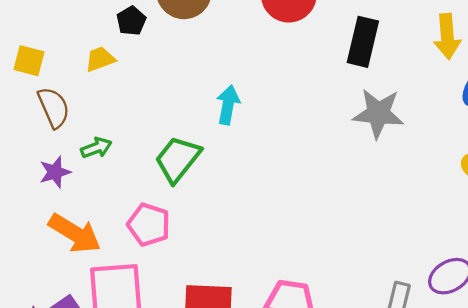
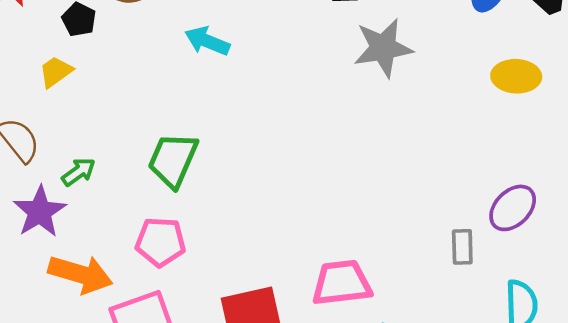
cyan arrow: (228, 105) -> (207, 41), moved, turned -63
purple star: (55, 172) -> (40, 212), size x1.4

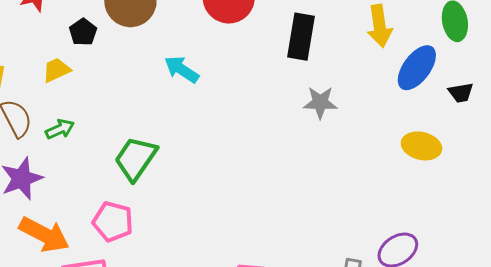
gray star: (383, 48) -> (320, 102), size x0.7
green arrow: (79, 172) -> (60, 129), moved

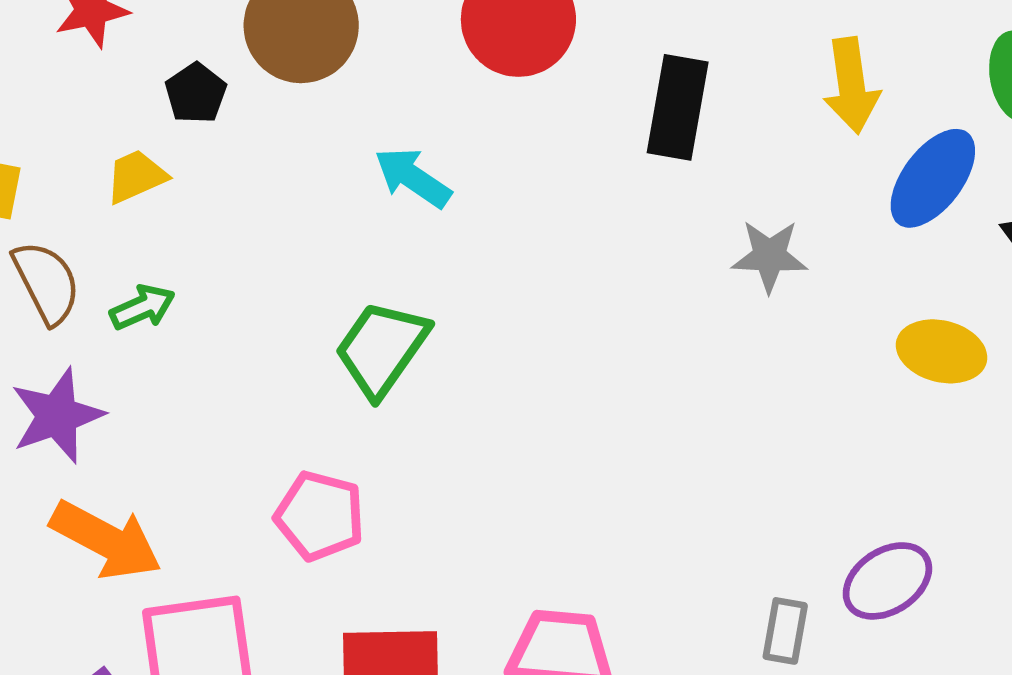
gray star: (320, 102) -> (769, 256), moved
green trapezoid: (136, 158) -> (382, 349), moved
pink pentagon: (113, 222) -> (320, 516), moved

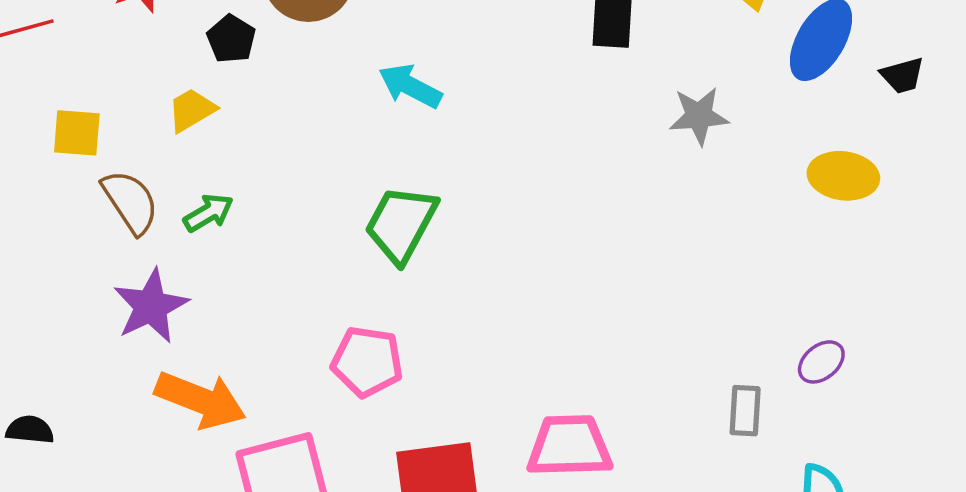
purple ellipse: (887, 581) -> (821, 362), size x0.7

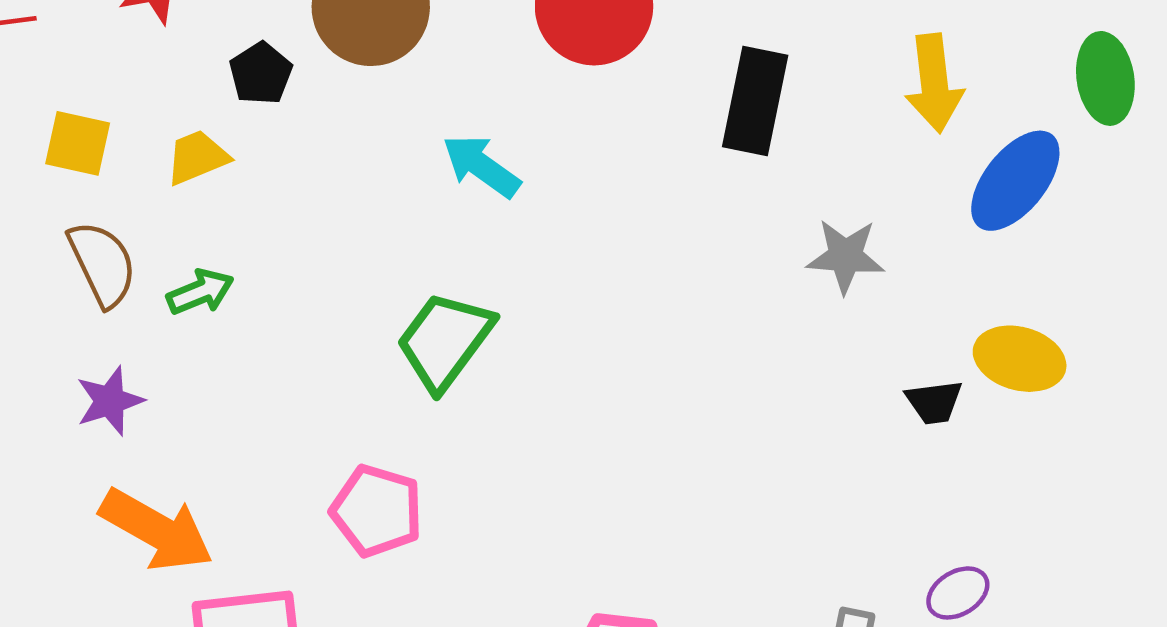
black trapezoid: (902, 75) -> (934, 402), moved
yellow square: (77, 133) -> (78, 143), moved
purple star: (151, 306) -> (110, 401), size x0.7

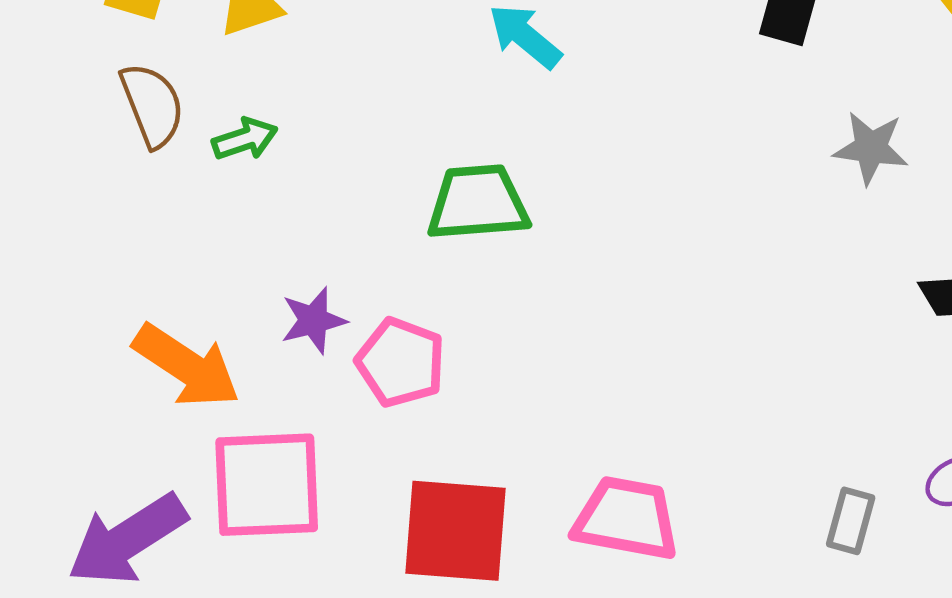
green trapezoid: (445, 341) -> (478, 203), turned 45
purple star: (110, 401) -> (313, 320), moved

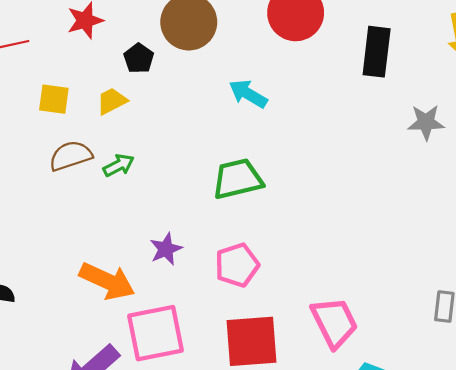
brown semicircle: (152, 105) -> (71, 156), turned -78
pink pentagon: (401, 362) -> (237, 265), moved, turned -30
pink trapezoid: (626, 518) -> (334, 322), turned 62

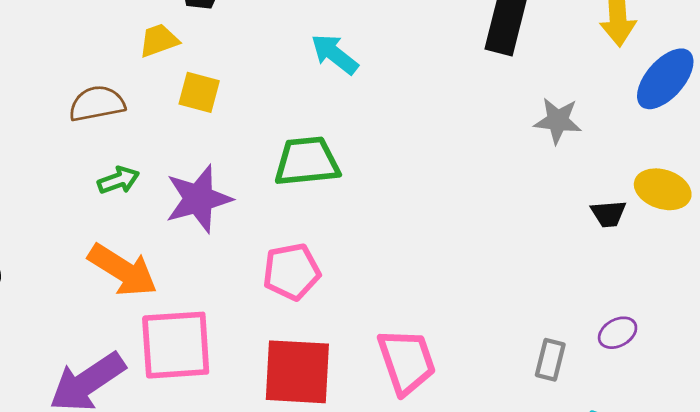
yellow square: (54, 99) -> (199, 92), moved
green arrow: (119, 165) -> (118, 180), moved
purple star: (166, 249) -> (198, 199), moved, size x1.6

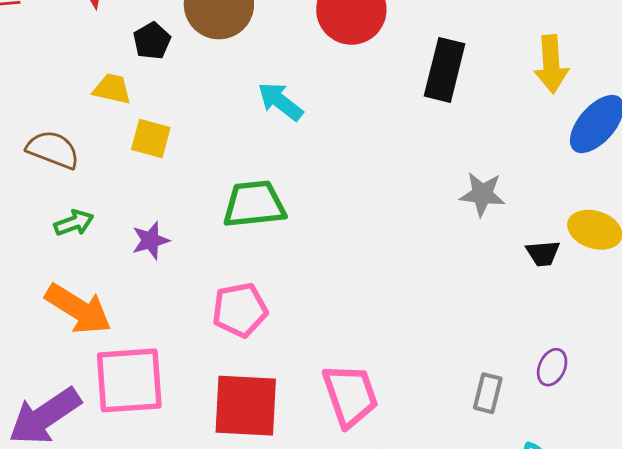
yellow trapezoid: (159, 40) -> (112, 89), turned 33
brown semicircle: (97, 104) -> (53, 150), turned 32
gray star: (558, 121) -> (482, 194), moved
purple star: (198, 199) -> (151, 240), size x0.6
purple ellipse: (618, 333) -> (552, 367), turned -36

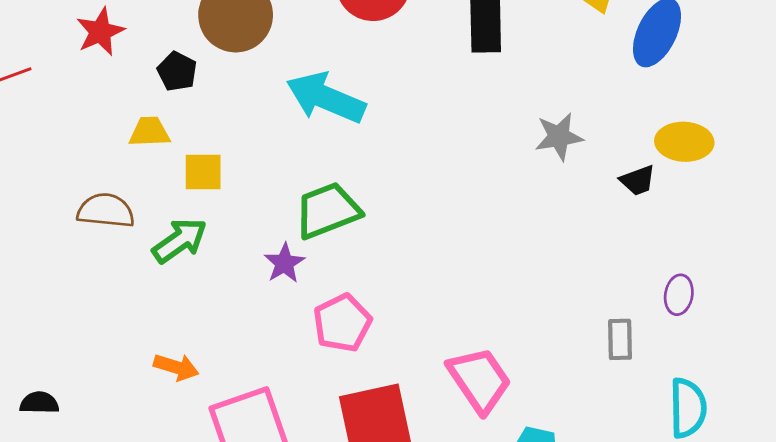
cyan arrow: (280, 101) -> (326, 98), size x1.5
green arrow: (74, 223) -> (180, 241), moved, size x1.4
purple star: (151, 240) -> (284, 263), moved
orange arrow: (78, 309) -> (176, 367), size x0.6

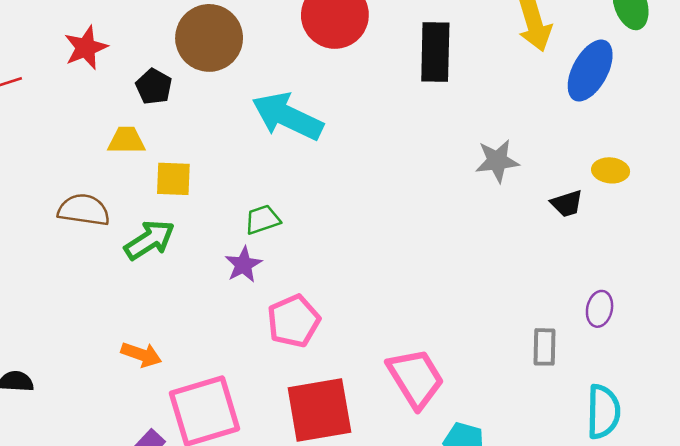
yellow ellipse: (684, 142) -> (611, 170), size x0.7
green trapezoid: (328, 211) -> (262, 220), moved, size x0.6

